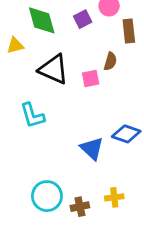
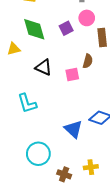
black triangle: (54, 69) -> (44, 67), size x0.7
cyan circle: (47, 196) -> (38, 154), moved
brown cross: (80, 207) -> (64, 174), turned 32

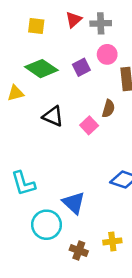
green diamond: (34, 29) -> (41, 69), turned -40
pink square: (72, 75) -> (89, 125), turned -32
cyan L-shape: (27, 103) -> (23, 183), moved
blue triangle: (73, 129) -> (74, 203), moved

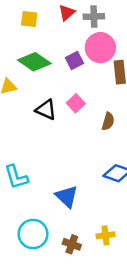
pink circle: (107, 54) -> (100, 48), size x1.5
brown semicircle: (108, 109) -> (108, 121), moved
pink square: (89, 125) -> (76, 103), moved
cyan circle: (47, 225) -> (33, 234), moved

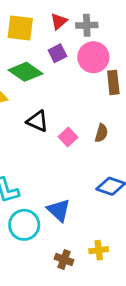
yellow square: (29, 19) -> (20, 28), size x1.5
purple square: (74, 61) -> (57, 53), moved
pink square: (76, 103) -> (68, 137), moved
cyan circle: (33, 234) -> (24, 225), moved

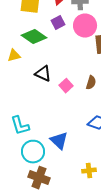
brown cross: (64, 259) -> (39, 178), moved, size x1.5

